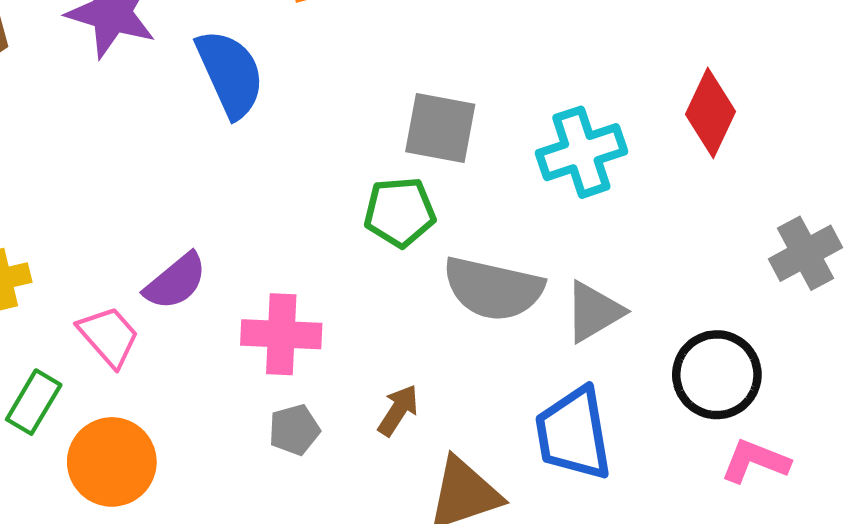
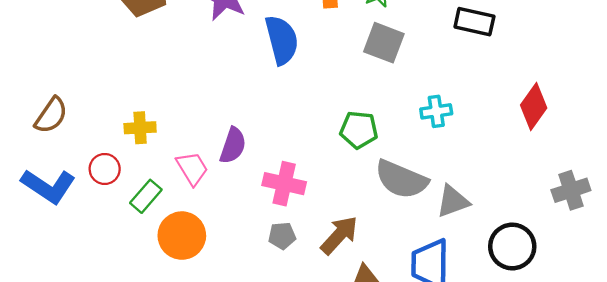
gray square: (440, 128) -> (384, 43), moved
cyan cross: (581, 152) -> (436, 111), moved, size x0.7
purple semicircle: (176, 281) -> (233, 145), turned -42
brown arrow: (398, 410) -> (339, 235), size x1.5

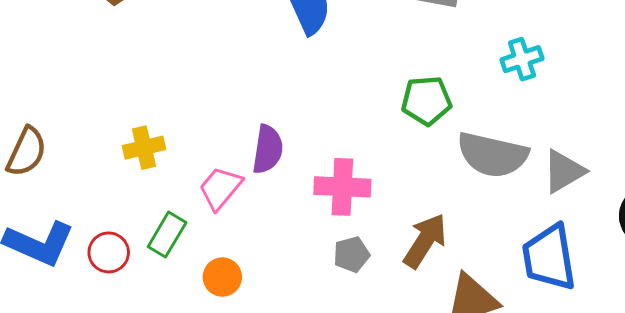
pink trapezoid: (192, 168) -> (220, 188), turned -99
red circle: (105, 169) -> (109, 252), moved
orange circle: (182, 236) -> (222, 277), size x0.6

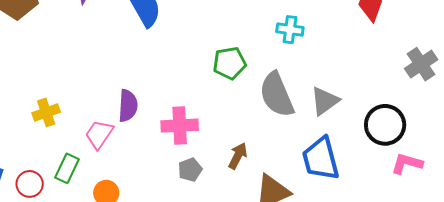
cyan cross: (522, 59) -> (290, 30), turned 32
gray semicircle: (492, 155) -> (277, 95), turned 60
brown arrow: (425, 241) -> (238, 156), size x0.7

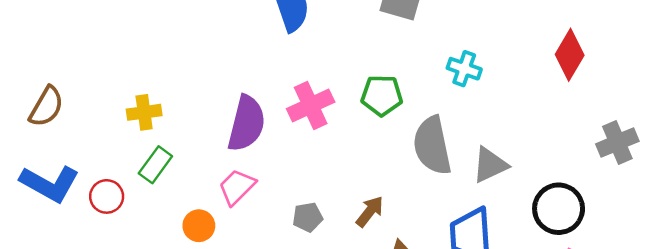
purple semicircle: (128, 106) -> (246, 123), size x1.4
pink cross: (180, 126) -> (311, 105), moved, turned -33
pink trapezoid: (99, 134) -> (237, 187), moved
green rectangle: (67, 168) -> (155, 165), moved

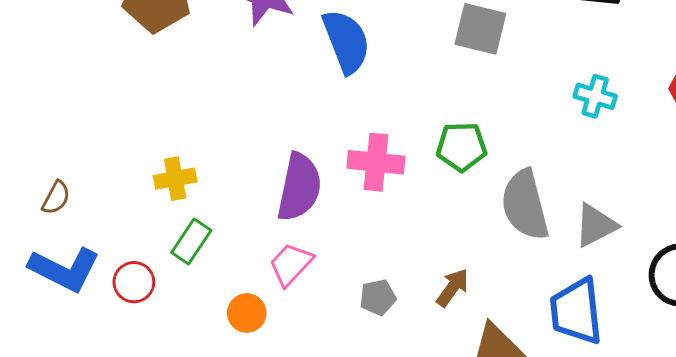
cyan cross: (464, 69) -> (595, 96), moved
pink cross: (311, 105) -> (376, 162), turned 33
brown semicircle: (46, 107) -> (56, 198), moved, size x0.7

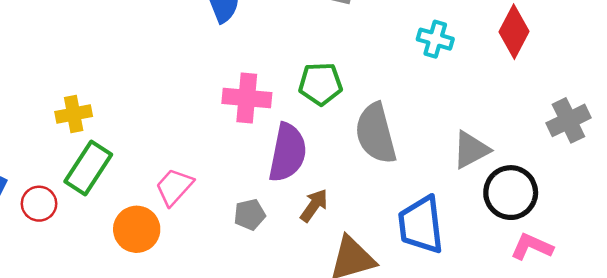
purple semicircle: (299, 187) -> (288, 153), moved
gray triangle: (596, 225) -> (471, 150), moved
green rectangle: (191, 241) -> (88, 168), size x1.4
orange circle: (247, 313) -> (137, 229), size x1.4

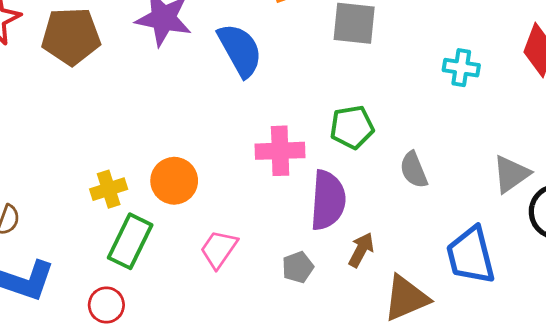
gray semicircle: (376, 133) -> (414, 170), size x0.6
red circle: (39, 204) -> (106, 305), moved
orange circle: (137, 229) -> (174, 181), moved

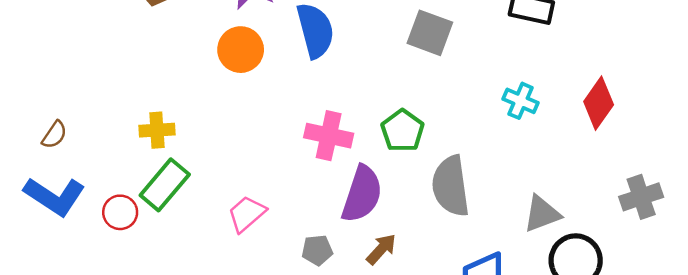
green pentagon: (352, 127) -> (403, 131), turned 30
gray semicircle: (414, 170) -> (451, 186), size x1.6
orange circle: (174, 181) -> (241, 50), moved
red circle: (106, 305) -> (120, 212), moved

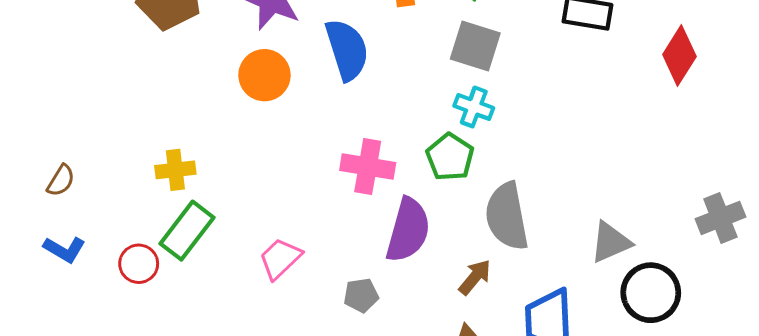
cyan cross: (521, 101) -> (474, 107), moved
red diamond: (599, 103) -> (679, 55), moved
blue L-shape: (55, 196) -> (64, 249), size x0.6
brown arrow: (381, 249) -> (475, 277), moved

